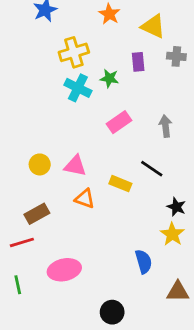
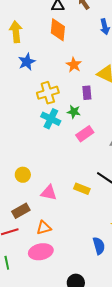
purple rectangle: (138, 62) -> (87, 93), moved
pink rectangle: (119, 122) -> (85, 134), moved
pink triangle: (75, 166) -> (49, 193), moved
orange triangle: (85, 199) -> (44, 228), moved, turned -35

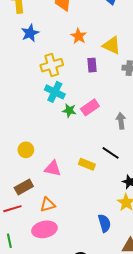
green star: (74, 112) -> (69, 111), moved

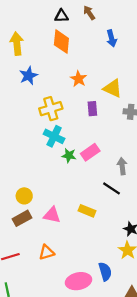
black line: (111, 153) -> (112, 188), moved
brown rectangle: (24, 187) -> (22, 218), moved
pink ellipse: (44, 229) -> (79, 281), moved

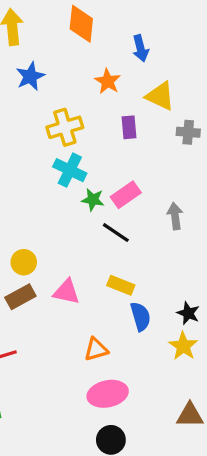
blue arrow: (112, 38) -> (141, 48), moved
black line: (112, 188) -> (116, 233), moved
orange triangle: (47, 252) -> (96, 349), moved
blue semicircle: (105, 272) -> (141, 316), moved

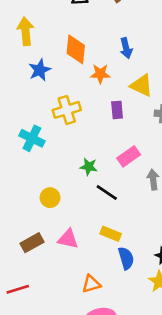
orange diamond: (81, 24) -> (76, 49), moved
orange star: (108, 81) -> (100, 74), turned -30
cyan cross: (70, 170) -> (32, 138), moved
pink rectangle: (126, 195) -> (129, 156), moved
yellow circle: (24, 262) -> (50, 198), moved

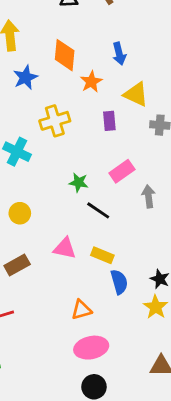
orange star: (100, 74) -> (91, 82), turned -30
yellow circle: (50, 198) -> (20, 213), moved
pink triangle: (68, 239) -> (65, 248), moved

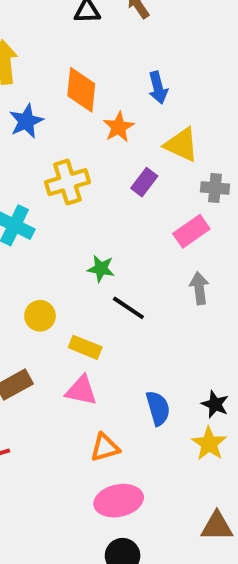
purple rectangle: (109, 121) -> (144, 182), turned 42
pink rectangle: (122, 171) -> (191, 231), moved
yellow circle: (20, 213) -> (40, 316), moved
pink triangle: (65, 248) -> (81, 391), moved
yellow rectangle: (102, 255) -> (85, 347), moved

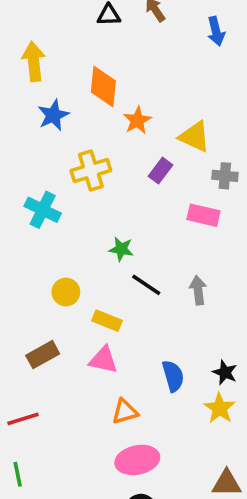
blue arrow: (158, 88) -> (216, 31), moved
pink rectangle: (191, 231) -> (203, 215), turned 48
gray arrow: (199, 288) -> (198, 290), moved

